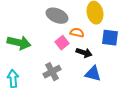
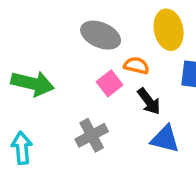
black arrow: (84, 53) -> (149, 101), turned 35

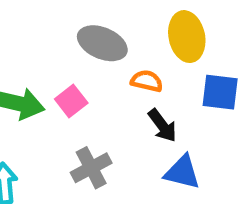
pink square: (110, 83) -> (71, 101), moved

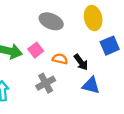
orange semicircle: (147, 81) -> (60, 59), moved
blue square: (220, 92) -> (110, 46), turned -30

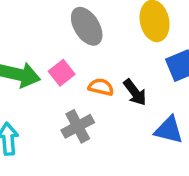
gray ellipse: (51, 21) -> (87, 26), turned 35
blue triangle: (91, 85) -> (169, 130), moved

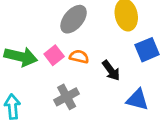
gray ellipse: (87, 26) -> (74, 19), turned 72
orange semicircle: (101, 87) -> (79, 57), moved

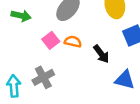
green arrow: (21, 57) -> (21, 16), moved, size x0.7
gray cross: (67, 97) -> (43, 77), moved

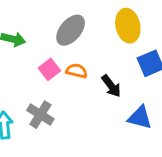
gray cross: (43, 77) -> (40, 115), turned -30

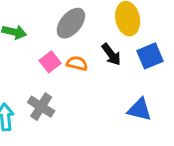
black arrow: (111, 86) -> (111, 54), moved

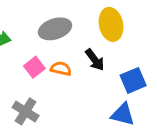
gray ellipse: (71, 23) -> (55, 29), turned 32
blue square: (150, 56) -> (133, 80), moved

